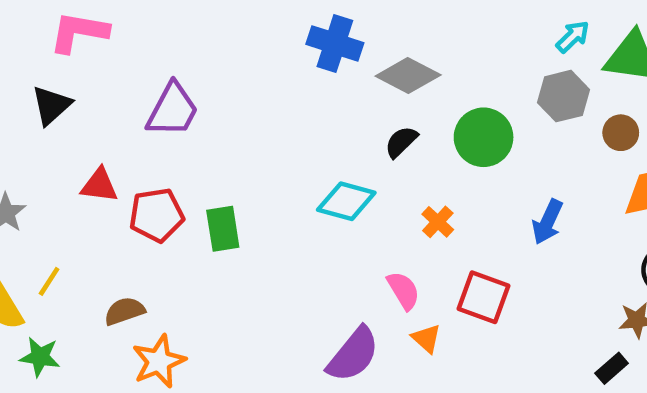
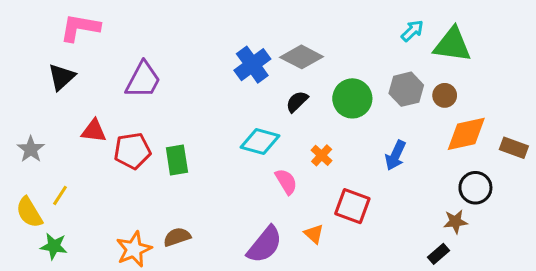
blue cross: (335, 44) -> (252, 65), moved, turned 36
gray hexagon: (564, 96) -> (406, 89), moved
pink semicircle: (403, 290) -> (286, 182), moved
brown semicircle: (125, 311) -> (177, 237), moved

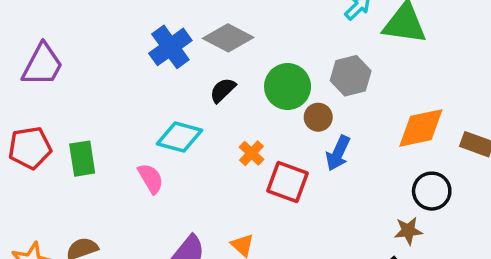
brown circle: (445, 95) -> (318, 117), moved
pink semicircle: (286, 182) -> (151, 178), moved
red square: (352, 206) -> (288, 182), moved

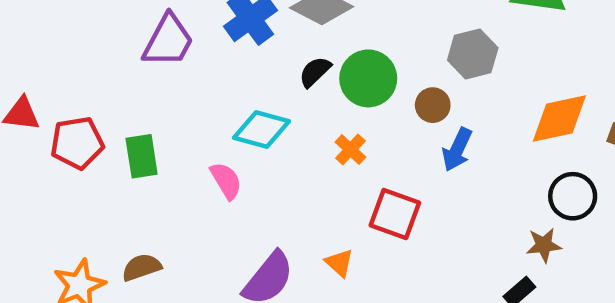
purple trapezoid: (42, 65) -> (168, 41), moved
green circle: (288, 87) -> (368, 78), moved
red square: (288, 182) -> (395, 214), moved

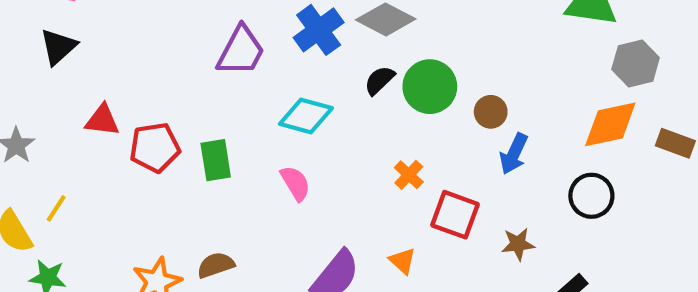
gray hexagon: (473, 54) -> (636, 64), moved
cyan diamond: (262, 130) -> (306, 116), moved
orange cross: (350, 150) -> (409, 175), moved
black circle: (573, 196) -> (591, 196), moved
brown star: (544, 245) -> (518, 244), moved

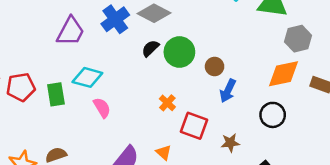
cyan diamond: (306, 116) -> (87, 77), moved

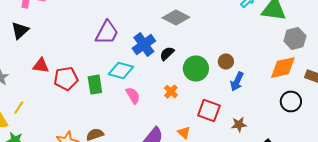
blue cross: (115, 19) -> (144, 45), moved
black semicircle: (150, 48) -> (167, 54), moved
green circle: (179, 52) -> (196, 69), moved
orange cross: (167, 103) -> (171, 92), moved
black circle: (273, 115) -> (291, 102), moved

